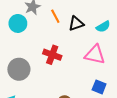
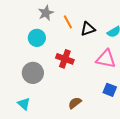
cyan circle: (18, 23) -> (37, 38), moved

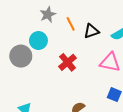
red cross: (65, 59) -> (68, 62), turned 30
gray circle: (33, 73) -> (21, 56), moved

